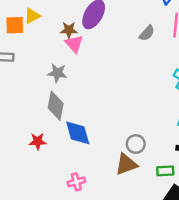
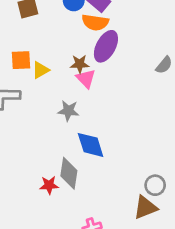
yellow triangle: (32, 16) -> (41, 70), moved
gray diamond: (56, 106) -> (69, 173), moved
blue diamond: (78, 133) -> (91, 145), moved

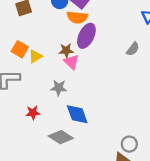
orange square: (21, 60) -> (20, 49), turned 35
gray diamond: (69, 173) -> (61, 137), turned -65
red star: (49, 185) -> (33, 113), moved

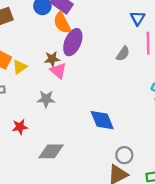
orange semicircle: (77, 17) -> (62, 23), turned 60
blue diamond: (77, 114) -> (102, 120), moved
gray diamond: (61, 137) -> (51, 151), turned -30

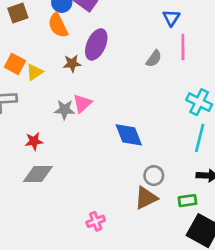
orange semicircle: (62, 23) -> (58, 25), moved
pink triangle: (58, 71) -> (82, 103), moved, turned 36
gray diamond: (51, 151) -> (38, 174), moved

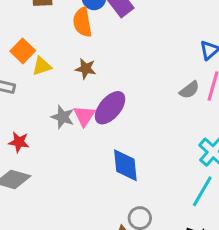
purple ellipse: (96, 44) -> (110, 108), moved
gray semicircle: (154, 59) -> (189, 90), moved
pink triangle: (82, 103) -> (84, 116), turned -30

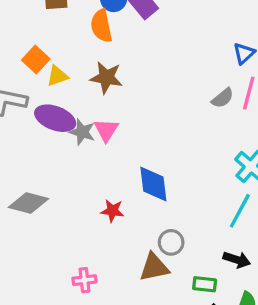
brown star: (86, 69) -> (106, 77), size x1.4
purple ellipse: (110, 108) -> (55, 118), moved, turned 72
red star: (19, 142) -> (112, 211), moved

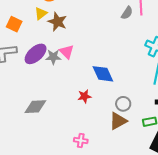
yellow triangle: (57, 76) -> (41, 13), moved
brown star: (106, 77) -> (57, 22), turned 30
purple ellipse: (55, 118) -> (36, 54), turned -45
pink cross: (84, 280) -> (81, 141), turned 32

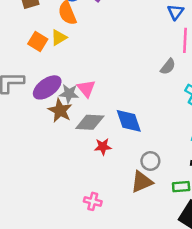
gray semicircle: (127, 13) -> (168, 67), moved
brown star: (57, 22) -> (60, 111), moved
orange square: (14, 24) -> (38, 42), moved
gray diamond: (35, 107) -> (90, 122), moved

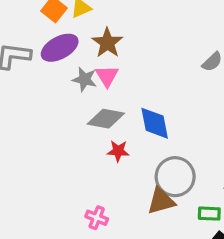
purple ellipse: (47, 87) -> (60, 48), moved
brown star: (60, 111) -> (107, 43), moved
gray circle: (150, 161) -> (175, 177), size x1.6

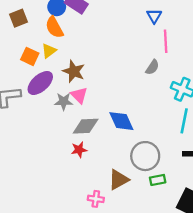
red star: (118, 151) -> (79, 150), moved
brown triangle: (161, 201) -> (119, 180), moved
green rectangle: (209, 214) -> (158, 180), moved

